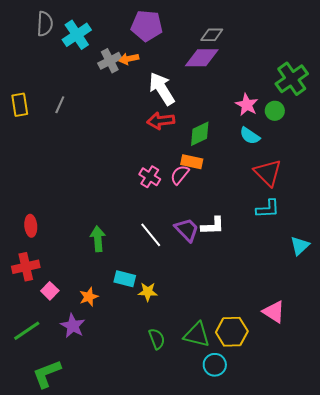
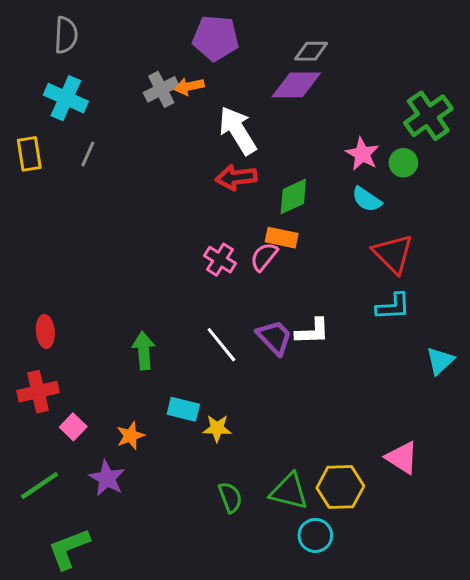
cyan cross: (77, 35) -> (66, 98), moved, turned -32

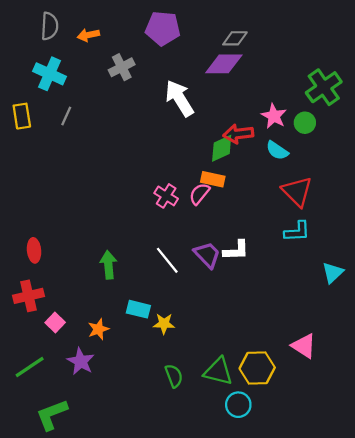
orange arrow: (189, 86) -> (88, 35), moved
red arrow: (236, 177) -> (238, 134), moved

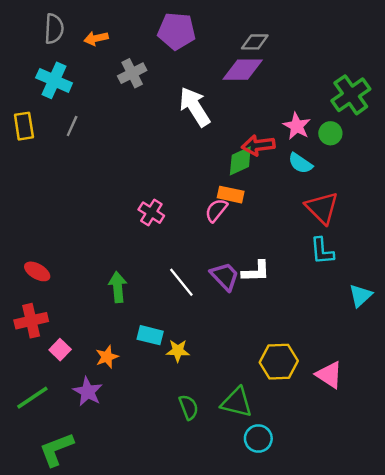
pink cross: (166, 196) -> (151, 213), moved
cyan L-shape: (297, 231) -> (322, 251), turned 88
red ellipse: (34, 250) -> (37, 271), turned -55
yellow hexagon: (257, 368) -> (279, 362), moved

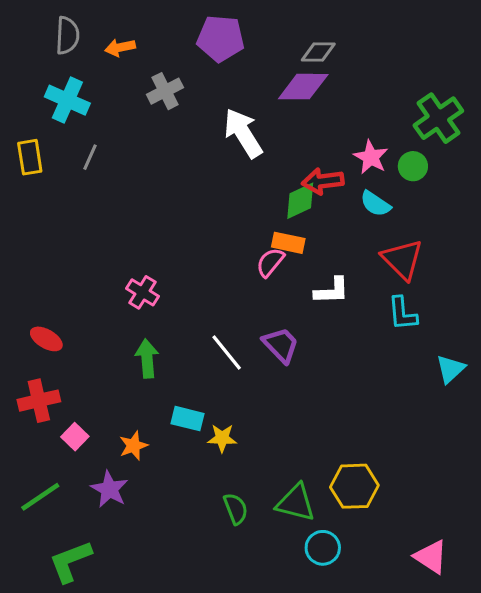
pink cross: (151, 213) -> (142, 292), moved
white L-shape: (256, 271) -> (332, 291), moved
yellow hexagon: (279, 362) -> (354, 486), moved
pink triangle: (329, 375) -> (431, 557), moved

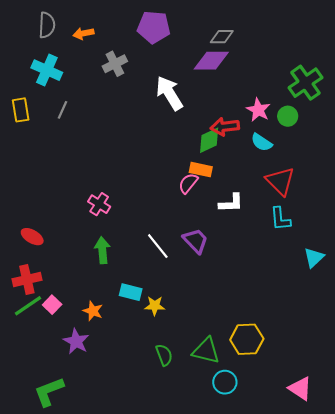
orange star: (133, 446) -> (93, 311), turned -30
green line: (40, 497) -> (28, 306), moved

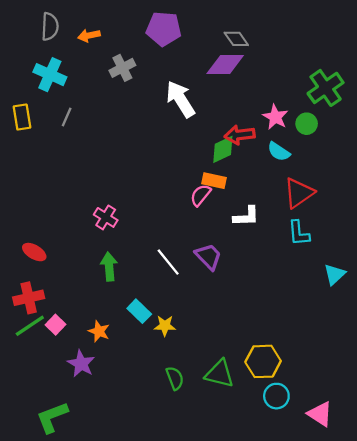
gray diamond: (222, 37) -> (236, 39), turned 55
red triangle: (280, 181) -> (299, 193), turned 40
cyan rectangle: (131, 292) -> (139, 311), turned 30
cyan circle: (225, 382) -> (276, 396), moved

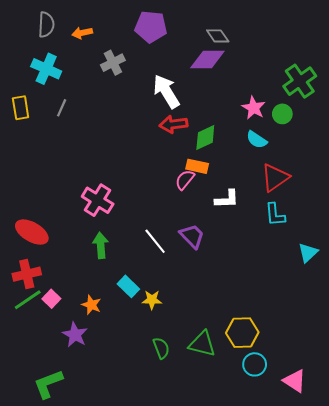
red arrow: (240, 135) -> (173, 124), moved
pink cross: (106, 217) -> (98, 200), size x1.4
red ellipse: (34, 252) -> (32, 232), size x1.5

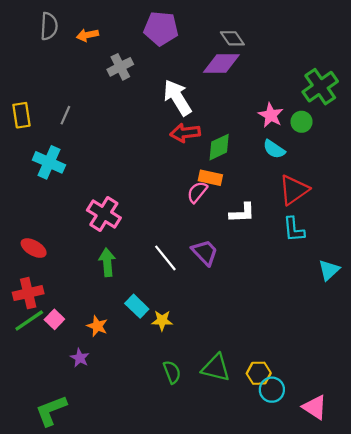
cyan cross: (46, 69) -> (49, 162), moved
red ellipse: (32, 232) -> (34, 248), size x0.7
yellow hexagon: (242, 333) -> (259, 373), moved, size x0.7
purple star: (75, 335) -> (80, 358), size x0.7

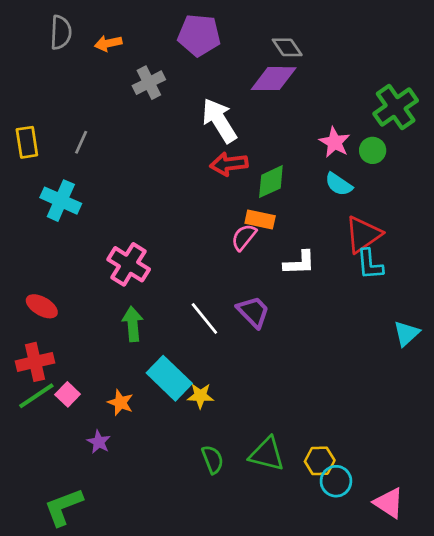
cyan L-shape: (294, 229) -> (370, 264), moved
cyan rectangle: (137, 306) -> (169, 378), size x1.5

